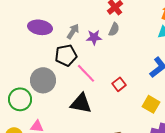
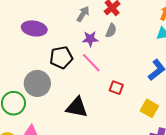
gray arrow: (73, 31) -> (83, 14), moved
pink line: (86, 73) -> (91, 63), moved
red square: (119, 84) -> (116, 88), turned -32

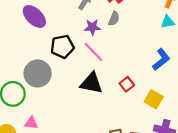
purple ellipse: (34, 28) -> (34, 16), turned 35
red square: (116, 88) -> (127, 84), moved, turned 32
black triangle: (77, 107) -> (91, 83), moved

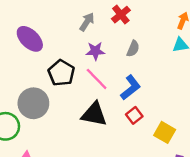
gray semicircle: (114, 19) -> (133, 49), moved
black pentagon: (62, 47) -> (61, 73), turned -30
blue L-shape: (161, 59) -> (131, 87), moved

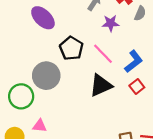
gray semicircle: (133, 49) -> (140, 13), moved
purple star: (95, 51) -> (111, 23), moved
black triangle: (94, 114) -> (101, 85), turned -35

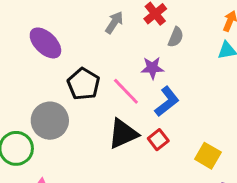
purple star: (111, 23) -> (152, 68), moved
red square: (137, 87) -> (158, 140), moved

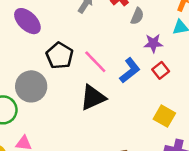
purple star: (152, 68) -> (153, 43), moved
red square: (158, 140) -> (161, 70), moved

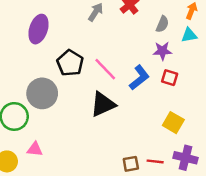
gray semicircle: (137, 16) -> (162, 24), moved
purple ellipse: (27, 21) -> (38, 29), turned 64
red square: (161, 70) -> (170, 78), turned -35

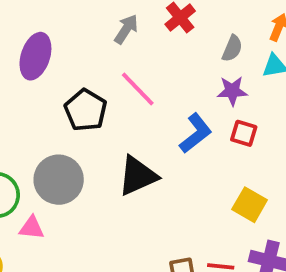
pink line: (105, 69) -> (138, 89), moved
gray circle: (42, 93) -> (59, 180), moved
pink triangle: (35, 149) -> (32, 228), moved

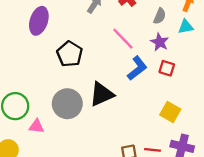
pink line: (138, 89) -> (123, 39), moved
purple star: (232, 91) -> (160, 42), turned 30
gray circle: (59, 180) -> (67, 104), moved

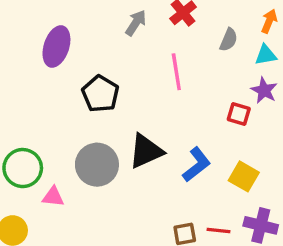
pink line: (123, 39) -> (176, 72), turned 35
purple star: (160, 42) -> (264, 90), moved
blue L-shape: (137, 68) -> (197, 165), moved

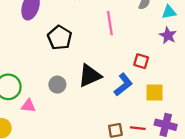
red square: (239, 114) -> (141, 61), moved
gray circle: (97, 165) -> (57, 85), size x0.6
yellow square: (244, 176) -> (154, 92), turned -30

